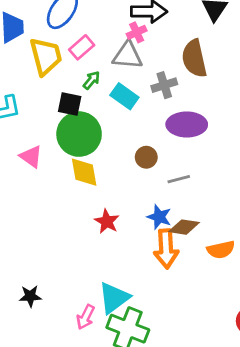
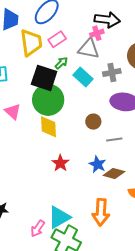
black square: (70, 104) -> (44, 78), size x1.5
orange arrow: (166, 249) -> (101, 212), moved

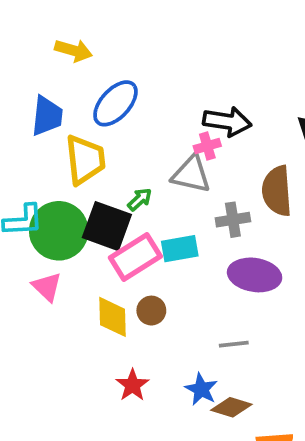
pink rectangle: (57, 39) -> (135, 257), moved, size x1.5
cyan rectangle: (83, 77) -> (180, 249), moved, turned -54
green circle: (48, 100) -> (59, 231), moved
brown circle: (93, 122) -> (151, 311), moved

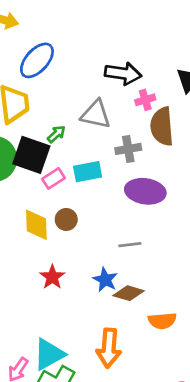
pink cross: (207, 146) -> (145, 100), moved
pink rectangle: (135, 257) -> (53, 178), size x0.6

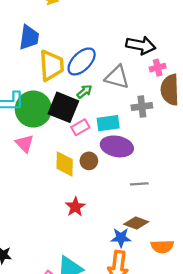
blue ellipse: (37, 60) -> (82, 61), moved
purple ellipse: (145, 191) -> (117, 146), moved
blue star: (105, 280) -> (121, 238), moved, turned -30

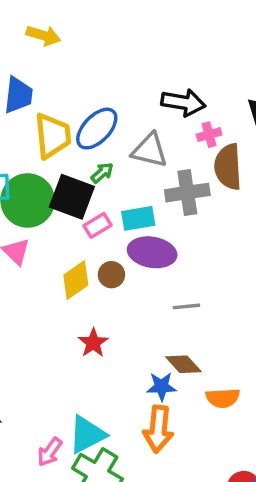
gray cross: (142, 107) -> (187, 193), size x1.4
yellow diamond: (65, 164) -> (76, 280), turned 56
brown diamond: (136, 223) -> (183, 364), turned 30

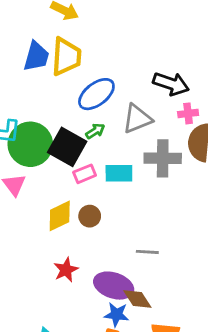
yellow trapezoid: (53, 136) -> (66, 57), moved
gray triangle: (150, 150) -> (137, 119), turned -44
purple ellipse: (152, 252) -> (114, 286), moved

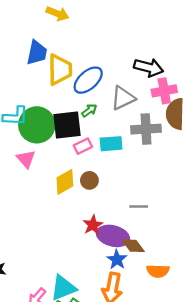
yellow trapezoid: (66, 57) -> (60, 70), moved
pink cross: (188, 113) -> (164, 91), size x1.5
black square: (67, 147) -> (67, 125), turned -32
red star: (66, 270) -> (93, 225), moved
blue star: (116, 315) -> (117, 260), turned 30

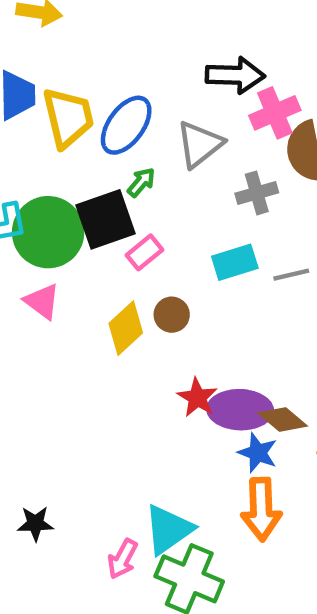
gray cross: (146, 129) -> (257, 193), size x0.7
cyan rectangle: (111, 144) -> (235, 262), moved
gray line: (139, 207) -> (291, 275), moved

